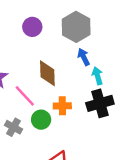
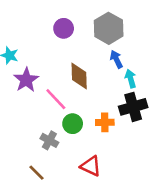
orange cross: (62, 106) -> (105, 122), moved
gray cross: (13, 127) -> (49, 140), moved

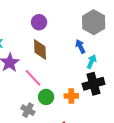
gray hexagon: (109, 28) -> (94, 22), moved
brown diamond: (79, 76) -> (40, 49), moved
cyan arrow: (131, 79) -> (92, 62), turned 40

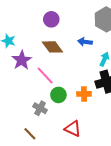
blue arrow: (80, 46) -> (85, 42), moved, turned -56
brown diamond: (40, 49) -> (52, 47), turned -35

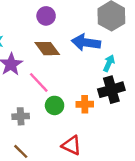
blue arrow: (85, 42) -> (86, 43), size x1.6
gray cross: (40, 108) -> (21, 116), moved, turned -32

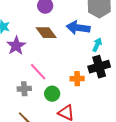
pink line: (39, 82) -> (38, 72), moved
green circle: (55, 105) -> (52, 94), moved

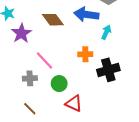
black cross: (99, 67) -> (108, 70), moved
orange cross: (77, 79) -> (85, 54), moved

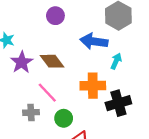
brown diamond: (53, 20) -> (52, 61), moved
orange cross: (85, 54) -> (93, 86), size x1.5

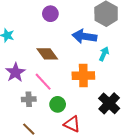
purple star: (22, 62) -> (15, 72), moved
black cross: (118, 103) -> (109, 103), moved, turned -30

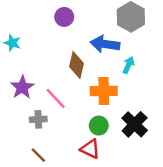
brown diamond: (47, 54) -> (77, 65), moved, turned 50
green circle: (58, 104) -> (99, 126), moved

